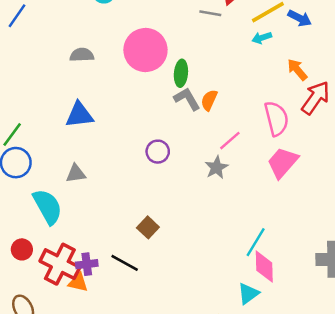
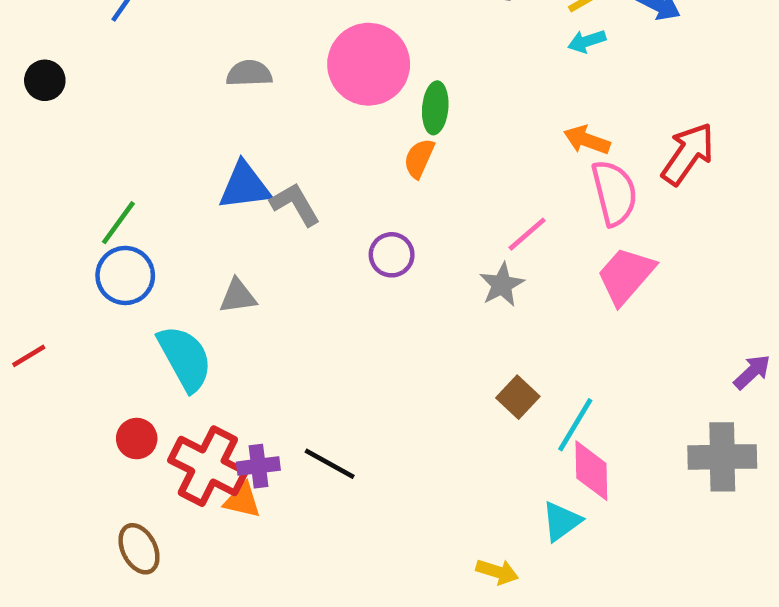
orange arrow: (297, 70) -> (587, 140), moved, turned -30
gray L-shape: (187, 99) -> (295, 204), moved
orange semicircle: (209, 100) -> (419, 158), moved
brown square: (148, 227) -> (518, 397), moved

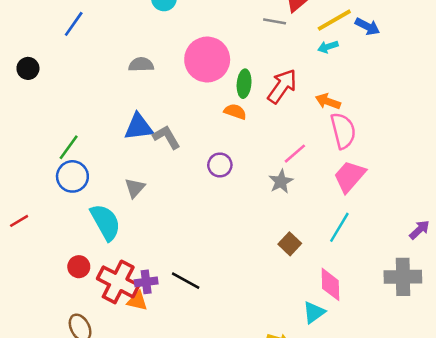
red arrow: (688, 154) -> (282, 86), moved
orange semicircle: (419, 158) -> (235, 112), turned 85
gray triangle: (238, 296) -> (135, 188), turned -40
cyan line: (575, 425) -> (339, 227), moved

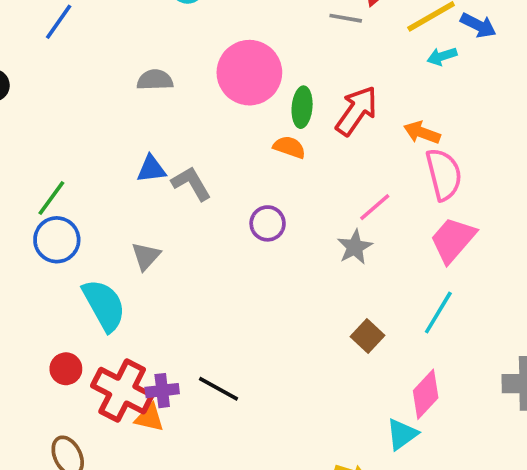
cyan arrow: (328, 47) -> (442, 56), moved
blue triangle: (139, 127) -> (151, 169), size x0.7
pink diamond: (330, 284) -> (426, 394), turned 44

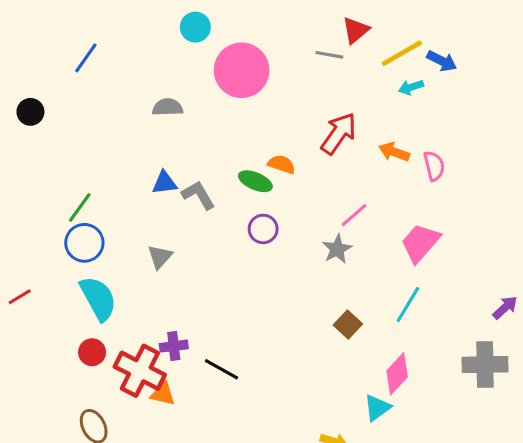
pink circle: (249, 73) -> (242, 70), moved
green ellipse: (302, 107) -> (255, 181), moved, turned -72
pink semicircle: (444, 174) -> (434, 166), moved, size x0.7
cyan semicircle: (104, 305) -> (98, 298), moved
purple cross: (162, 391) -> (174, 346), moved

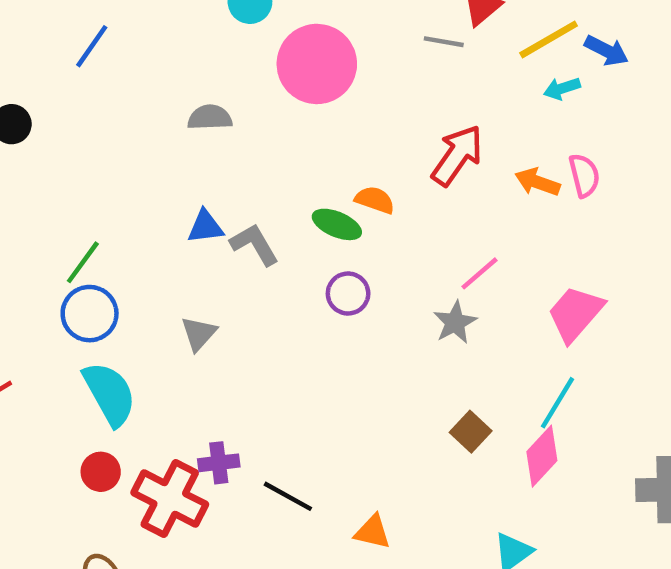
pink semicircle: (434, 166) -> (584, 175), moved
pink diamond: (397, 374) -> (542, 456), moved
orange triangle: (163, 394) -> (373, 532), moved

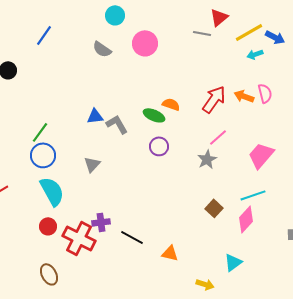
pink circle: (317, 64) -> (145, 43), size x0.7
gray semicircle: (210, 117) -> (102, 49), moved, turned -144
red arrow: (457, 155) -> (214, 99), moved
cyan line: (557, 403) -> (253, 195), turned 40

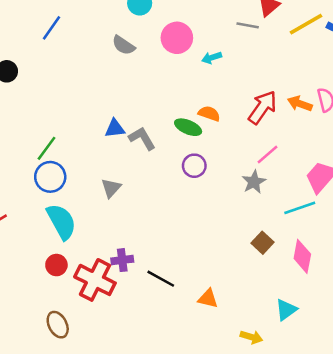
cyan arrow: (255, 54) -> (212, 58), moved
cyan line: (253, 195) -> (300, 208), moved
pink diamond: (246, 219) -> (302, 256), turned -32

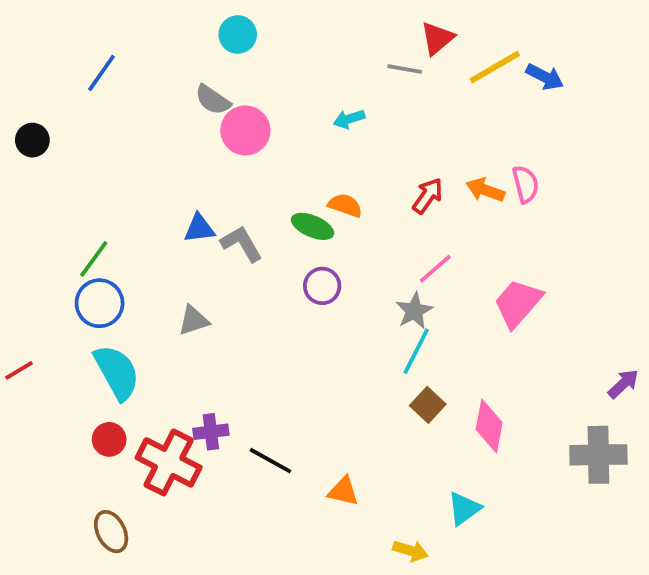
pink circle: (177, 38) -> (245, 130), moved
red arrow: (263, 107) -> (428, 196), size x0.7
gray triangle: (111, 188) -> (194, 320), turned 30
cyan line: (300, 208) -> (416, 351), moved, turned -44

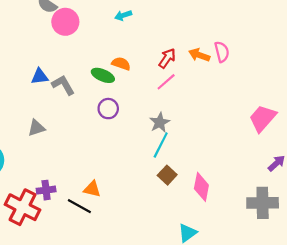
pink line: (435, 269) -> (166, 82), moved
pink trapezoid: (518, 303) -> (263, 118), moved
orange triangle: (343, 491) -> (92, 189), moved

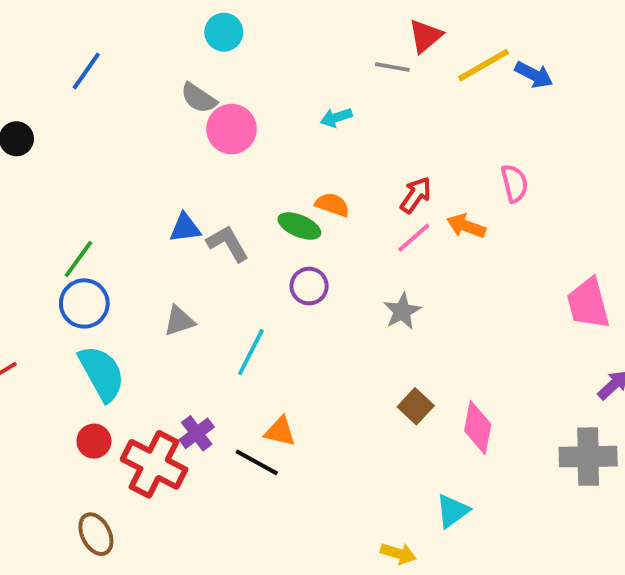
orange arrow: (199, 55) -> (466, 226), moved
pink trapezoid: (263, 118) -> (588, 303), turned -56
cyan line: (161, 145) -> (251, 352), moved
purple cross: (46, 190) -> (197, 433), turned -30

